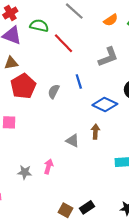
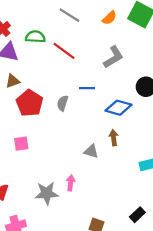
blue line: (79, 82) -> (87, 88), turned -64
gray star: (25, 172) -> (47, 193), size x1.5
black rectangle: (87, 207) -> (137, 215), moved

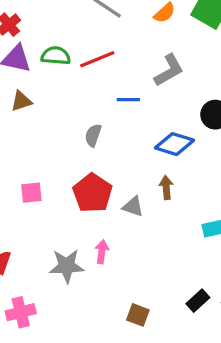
green semicircle: (35, 37) -> (56, 56), moved
red line: (64, 51) -> (97, 59), turned -60
blue line: (87, 88) -> (128, 100), moved
red pentagon: (30, 103) -> (92, 193), moved

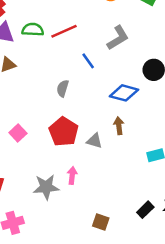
blue line: (128, 100) -> (88, 61), turned 56
pink square: (31, 193) -> (18, 133), turned -35

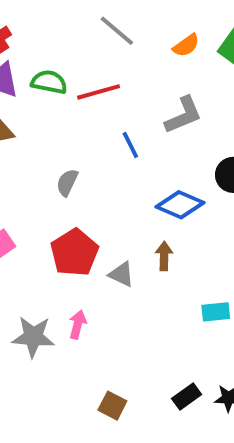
gray semicircle: (63, 88) -> (67, 182), moved

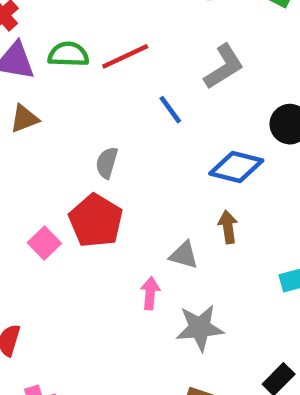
red pentagon: (74, 253) -> (96, 221), moved
pink arrow: (78, 324) -> (150, 293), moved
gray star: (33, 337) -> (200, 328), moved

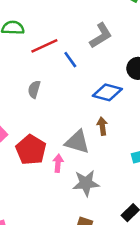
red line: (125, 56) -> (44, 46), moved
red pentagon: (96, 221) -> (31, 150), moved
gray triangle: (184, 255) -> (77, 142), size x1.5

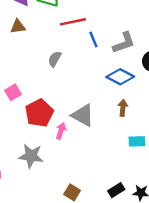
gray L-shape: (101, 36) -> (124, 43), moved
brown arrow: (102, 126) -> (123, 108), moved
gray star: (86, 183) -> (31, 156), moved

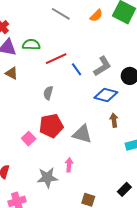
brown triangle: (18, 26) -> (12, 73), turned 48
pink square: (13, 92) -> (29, 139), moved
red pentagon: (39, 113) -> (51, 126), moved, turned 30
pink arrow: (61, 131) -> (69, 165), moved

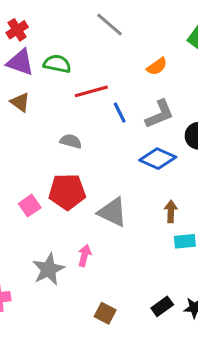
orange semicircle: (96, 16) -> (157, 66), moved
gray semicircle: (48, 93) -> (71, 141), turned 80
brown arrow: (114, 120) -> (171, 211), moved
gray star: (47, 178) -> (49, 269), turned -30

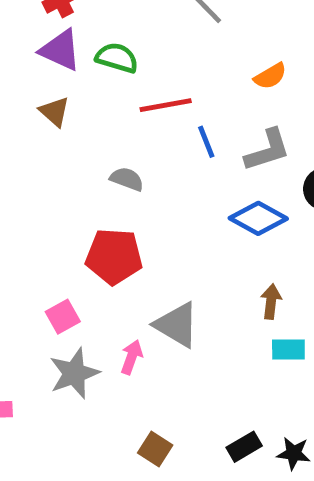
pink square: (30, 206) -> (63, 317), moved
gray triangle: (112, 212) -> (177, 325), moved

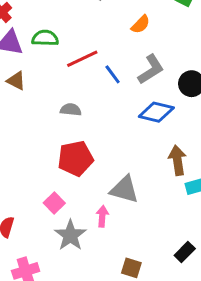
brown arrow: (271, 302) -> (177, 160), size x1.4

